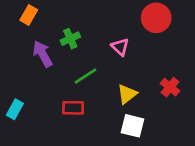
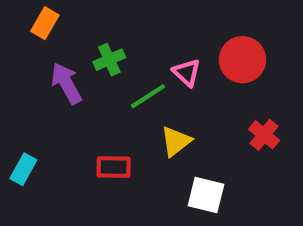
red circle: (156, 18) -> (242, 60), moved
green line: (86, 76) -> (148, 96), moved
yellow triangle: (127, 94) -> (176, 141), moved

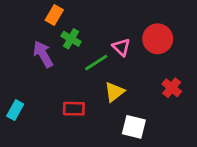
orange rectangle: (45, 23) -> (54, 15), moved
green cross: (109, 60) -> (71, 39), turned -36

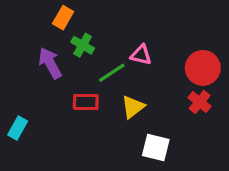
red circle: (158, 39) -> (203, 68), moved
pink triangle: (121, 47) -> (141, 55), turned -30
red rectangle: (74, 109) -> (86, 102), moved

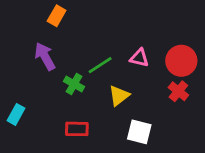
green cross: (83, 45) -> (74, 84), moved
pink triangle: (141, 55) -> (139, 58), moved
red rectangle: (86, 102) -> (77, 129), moved

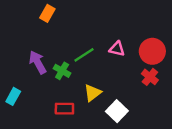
purple arrow: (45, 56) -> (38, 62), moved
yellow triangle: (119, 96) -> (93, 93), moved
white square: (139, 132) -> (117, 111), turned 30

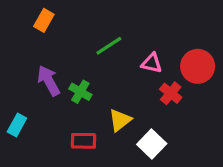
orange rectangle: (47, 13) -> (44, 20), moved
green line: (84, 55) -> (109, 46), moved
red cross: (150, 77) -> (171, 93), moved

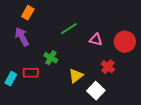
purple arrow: (49, 81) -> (22, 37), moved
red cross: (171, 93) -> (108, 67), moved
red rectangle: (84, 141) -> (31, 73), moved

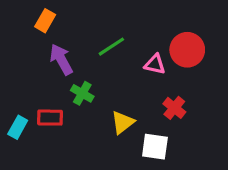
purple arrow: (22, 37) -> (61, 59), moved
red circle: (125, 42) -> (187, 50), moved
white square: (96, 91) -> (155, 147), turned -36

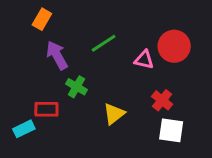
cyan rectangle: (18, 127) -> (24, 129), moved, turned 35
white square: (155, 147) -> (171, 130), moved

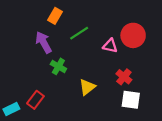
orange rectangle: (42, 19) -> (55, 16), moved
red rectangle: (46, 109) -> (35, 100), moved, turned -54
cyan rectangle: (24, 129) -> (11, 109), moved

